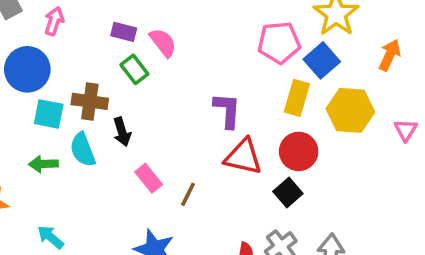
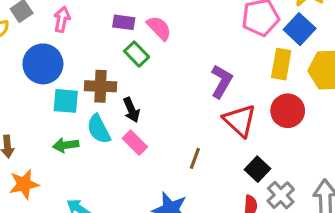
purple L-shape: (227, 110) -> (221, 81), turned 32
red triangle: (243, 157) -> (240, 121), turned 36
pink rectangle: (149, 178) -> (135, 143), moved
black square: (288, 192) -> (258, 169), moved

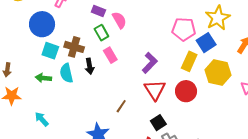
pink rectangle: (135, 143) -> (110, 55), moved

